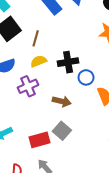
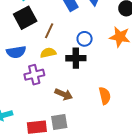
blue circle: (86, 77) -> (85, 39), moved
gray square: (62, 131) -> (59, 122), turned 30

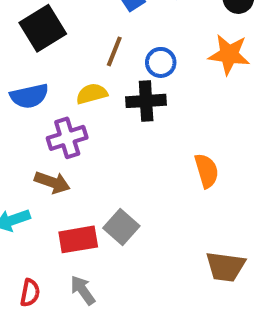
brown line: (49, 31) -> (114, 51), moved
brown arrow: (64, 94) -> (52, 182), moved
gray square: (59, 122) -> (121, 227), turned -36

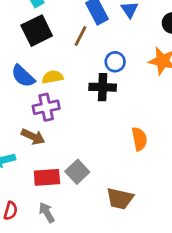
brown line: (114, 51) -> (81, 36), moved
yellow semicircle: (92, 94) -> (53, 77), moved
blue semicircle: (29, 96) -> (23, 76), turned 50
brown trapezoid: (225, 267) -> (120, 199), moved

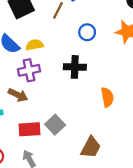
black cross: (103, 87) -> (75, 67), moved
brown trapezoid: (120, 199) -> (91, 147), turned -75

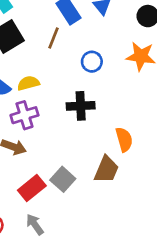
red rectangle: (29, 129) -> (32, 188), turned -30
brown trapezoid: (91, 147) -> (106, 170), moved

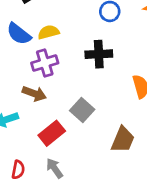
brown trapezoid: (106, 170) -> (123, 140), moved
gray square: (63, 179) -> (82, 110), moved

